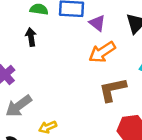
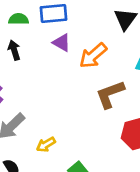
purple triangle: (97, 23) -> (62, 43), moved

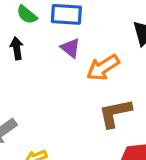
green semicircle: (19, 19) -> (27, 15), turned -150

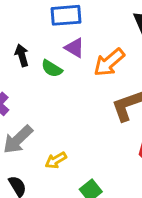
green semicircle: (27, 15) -> (52, 69), moved

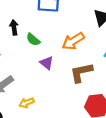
purple triangle: (75, 48) -> (47, 63), moved

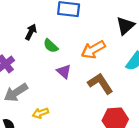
black arrow: (14, 27) -> (31, 32), turned 32
brown L-shape: (81, 72) -> (100, 83), turned 65

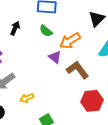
green semicircle: (51, 46) -> (46, 31), moved
purple triangle: (64, 71) -> (55, 57), moved

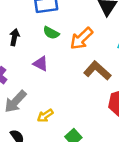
purple triangle: (55, 57) -> (41, 64), moved

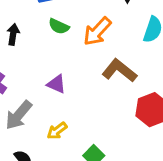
purple triangle: (41, 64) -> (56, 84), moved

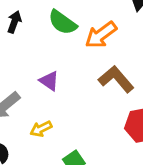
green semicircle: (59, 26) -> (63, 22), size x1.4

